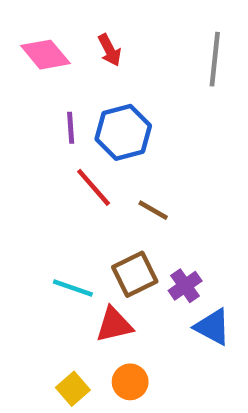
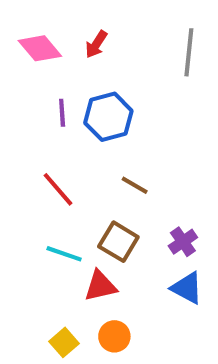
red arrow: (110, 50) -> (96, 44), turned 60
red line: (94, 187) -> (58, 189), moved
brown square: (135, 274) -> (118, 242), turned -33
purple cross: (185, 286) -> (183, 242), moved

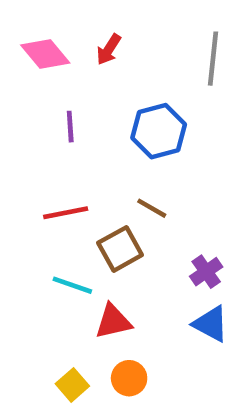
blue hexagon: (108, 117) -> (159, 131), moved
red line: (58, 189) -> (66, 213), turned -60
brown square: (118, 242) -> (120, 249), moved, turned 30

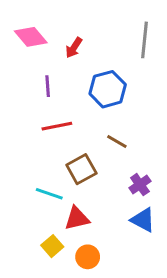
red arrow: (109, 49) -> (74, 48), moved
brown line: (152, 208) -> (117, 141), moved
red line: (66, 213) -> (57, 126), moved
yellow square: (72, 385) -> (52, 246), moved

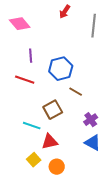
red arrow: (74, 48) -> (65, 12), moved
blue hexagon: (108, 89) -> (61, 69), moved
red line: (57, 126) -> (25, 80), moved, turned 30

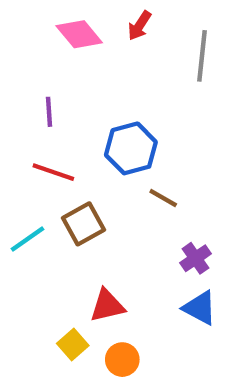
pink diamond: (20, 24) -> (79, 34), moved
purple line: (31, 56) -> (49, 112), moved
brown square: (53, 110) -> (83, 224), moved
cyan line: (32, 126) -> (27, 239), moved, turned -54

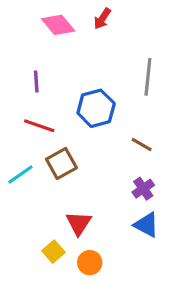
gray line: (202, 56) -> (148, 77), moved
brown line: (163, 198) -> (142, 145), moved
red triangle: (107, 306) -> (79, 223), turned -44

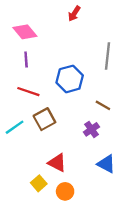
pink diamond: (58, 25) -> (25, 32), moved
purple cross: (143, 189) -> (91, 129), moved
red triangle: (79, 223) -> (57, 163), turned -36

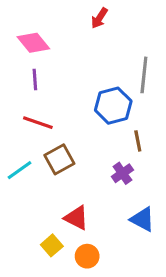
blue hexagon: (70, 79) -> (113, 106), moved
brown line: (103, 105) -> (138, 141), turned 49

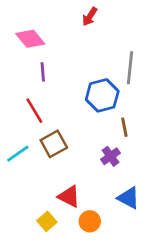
purple line: (35, 80) -> (43, 72), moved
red line: (38, 123) -> (34, 111), turned 40
orange circle: (87, 256) -> (90, 221), moved

